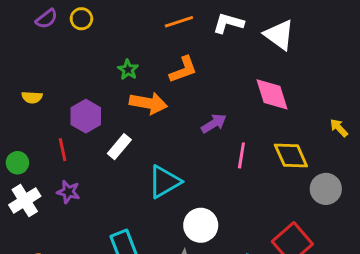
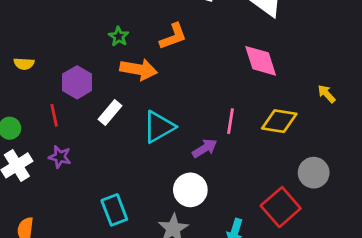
purple arrow: (214, 123) -> (205, 148), moved
yellow diamond: (291, 155) -> (279, 121), turned -57
cyan triangle: (164, 182) -> (159, 127), moved
gray circle: (326, 189) -> (314, 173), moved

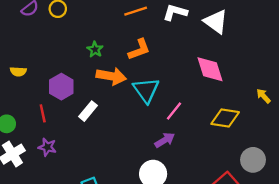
pink line: (230, 121) -> (174, 111), moved, turned 30
cyan triangle: (159, 127) -> (146, 90), moved, turned -36

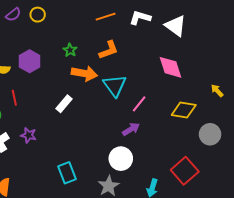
purple hexagon: (61, 87) -> (30, 61), moved
red line: (43, 113) -> (14, 98), moved
gray circle: (253, 160) -> (210, 134), moved

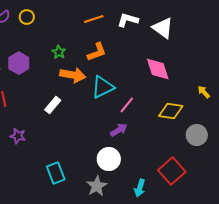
cyan triangle: (115, 86) -> (103, 87), turned 40

